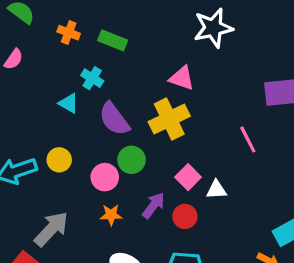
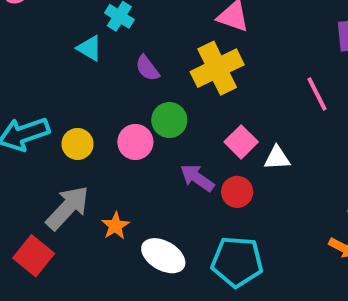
purple semicircle: (114, 119) -> (147, 68), size x0.6
yellow circle: (59, 160) -> (78, 144), moved
purple arrow: (153, 205) -> (197, 178), turned -92
orange star: (111, 215) -> (115, 226), moved, turned -30

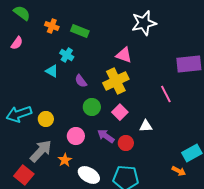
pink circle: (135, 142) -> (76, 136), moved
pink square: (241, 142) -> (120, 112), moved

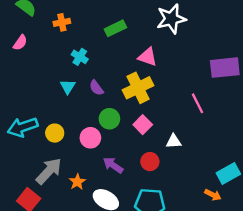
orange cross: (52, 26) -> (62, 22), turned -32
green rectangle: (80, 31) -> (115, 28), moved, turned -48
cyan triangle: (52, 71) -> (68, 87), moved, turned 32
pink circle: (76, 136) -> (90, 138), moved
purple arrow: (106, 136) -> (113, 165), moved

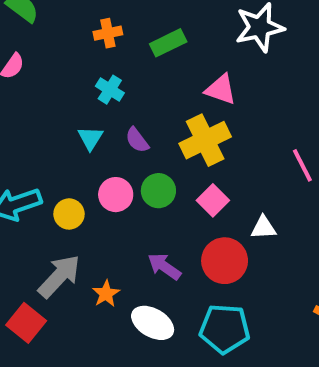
orange cross: (62, 22) -> (108, 33), moved
pink circle: (90, 138) -> (116, 195), moved
red circle: (150, 162) -> (225, 261), size x1.5

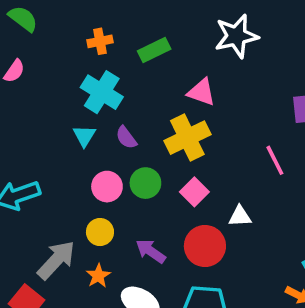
cyan cross: (110, 90) -> (102, 92), size x1.6
yellow circle: (69, 214) -> (100, 232), moved

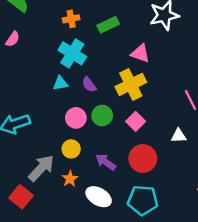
cyan triangle: (84, 136) -> (60, 83), turned 49
white triangle: (240, 216) -> (179, 136), moved

